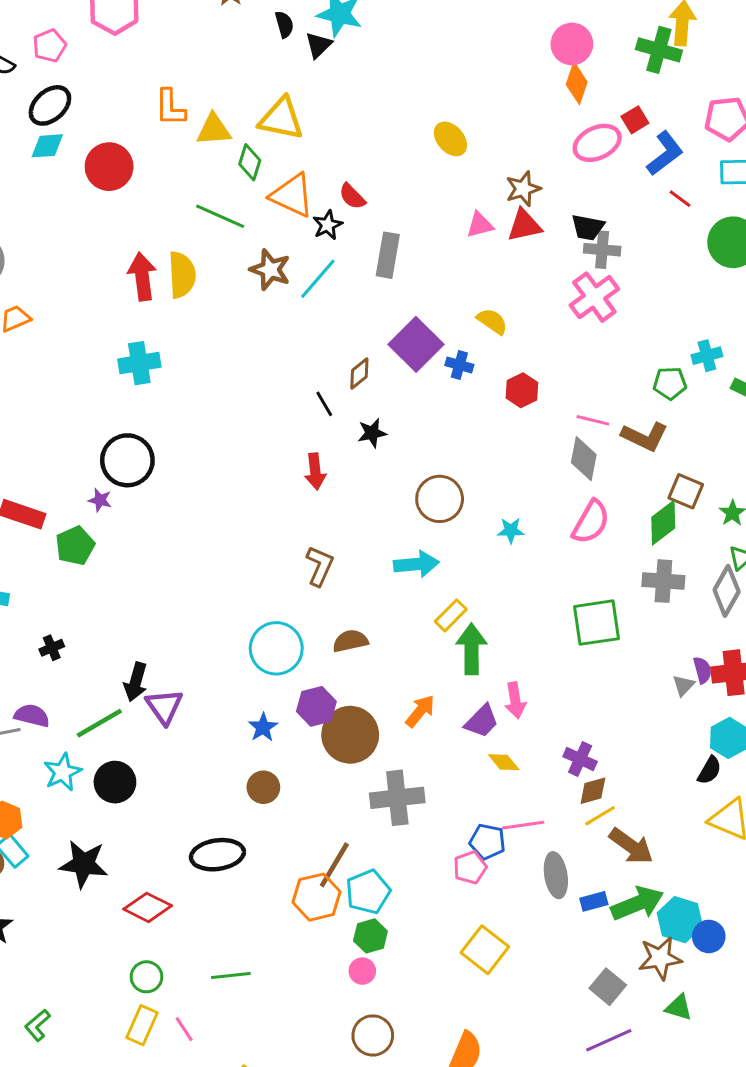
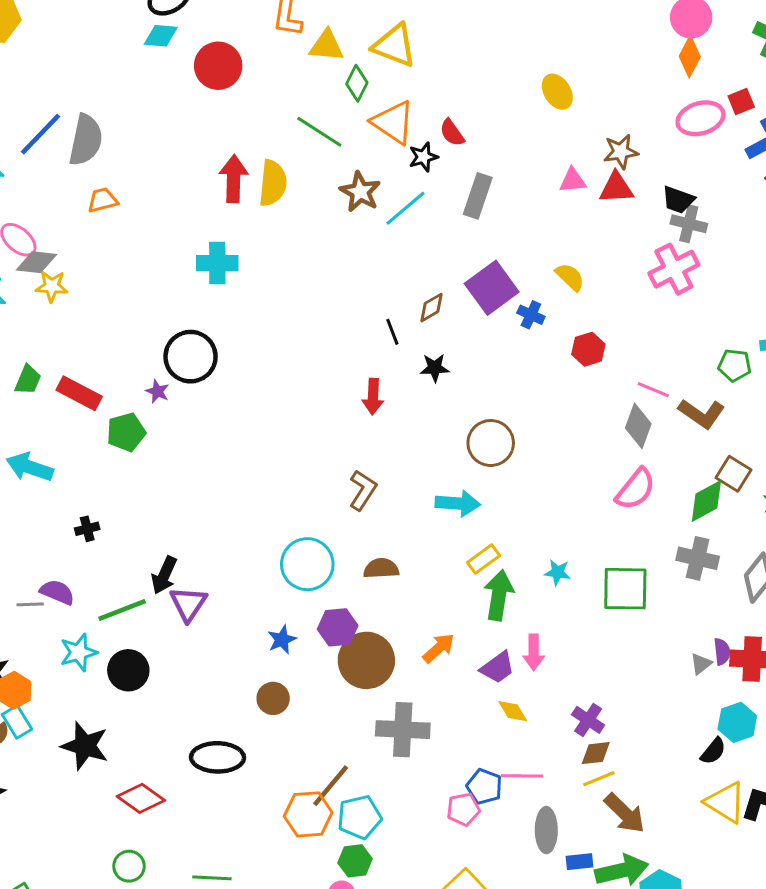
cyan star: (511, 530) -> (557, 572), moved

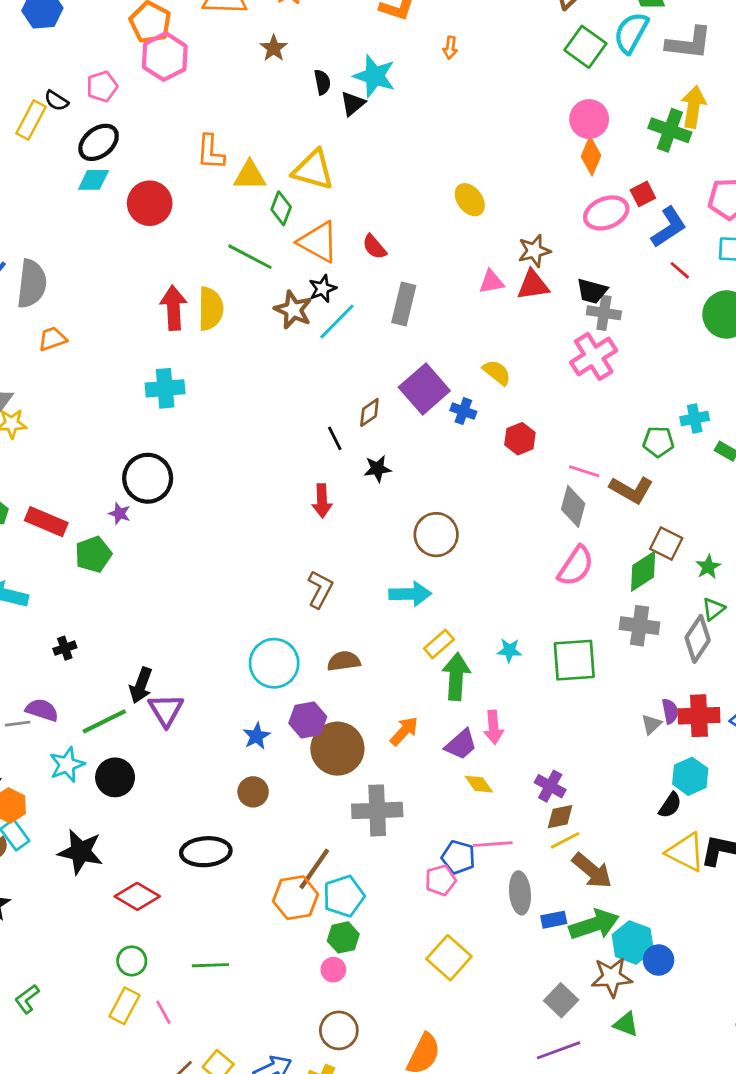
black star: (423, 157) -> (323, 289), moved

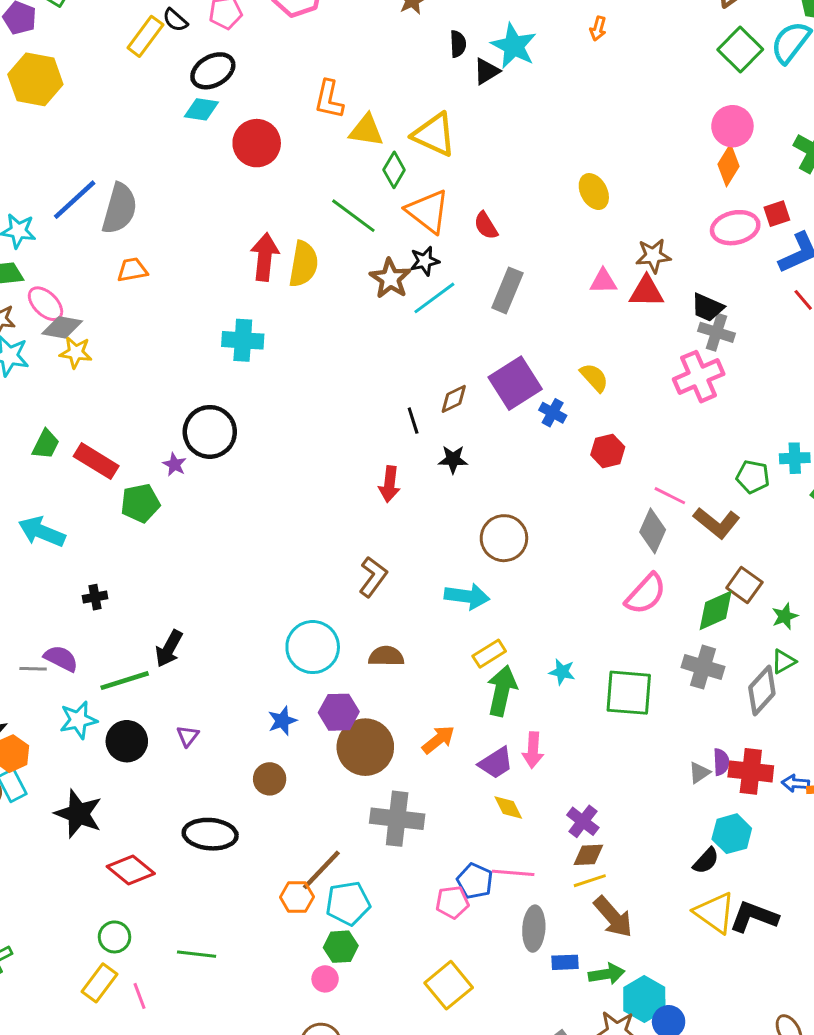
purple triangle: (166, 710) -> (188, 736), moved, size x0.6
orange hexagon: (295, 898) -> (297, 897), size x0.7
green arrow: (594, 925) -> (607, 974), size x0.7

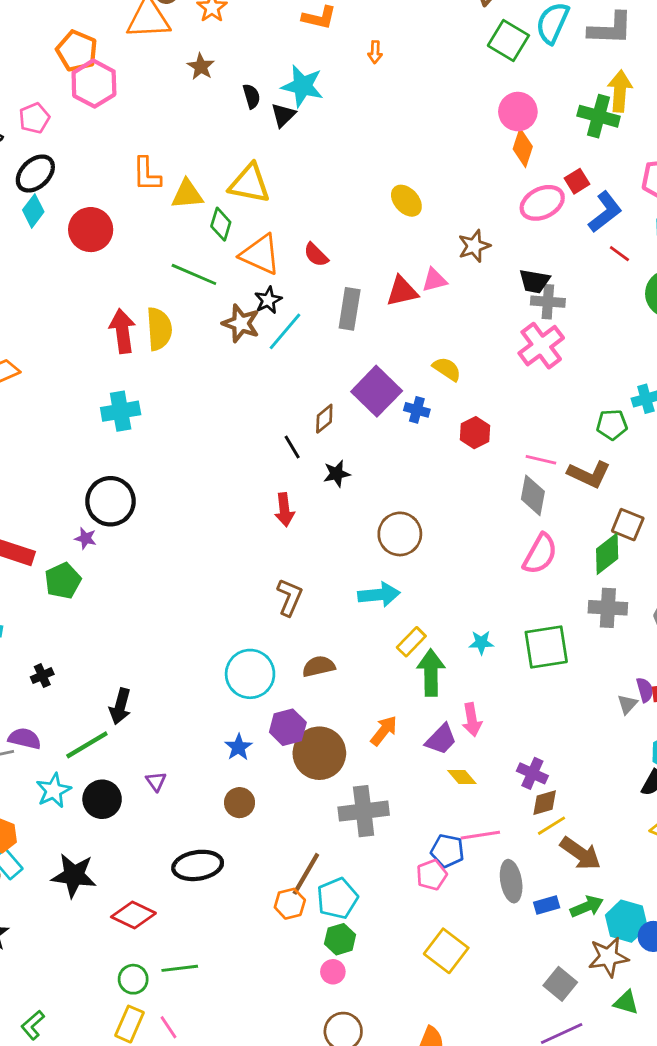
cyan diamond: (201, 109) -> (33, 211), turned -48
red triangle: (646, 292) -> (402, 291), moved
green line: (197, 954) -> (180, 968), moved

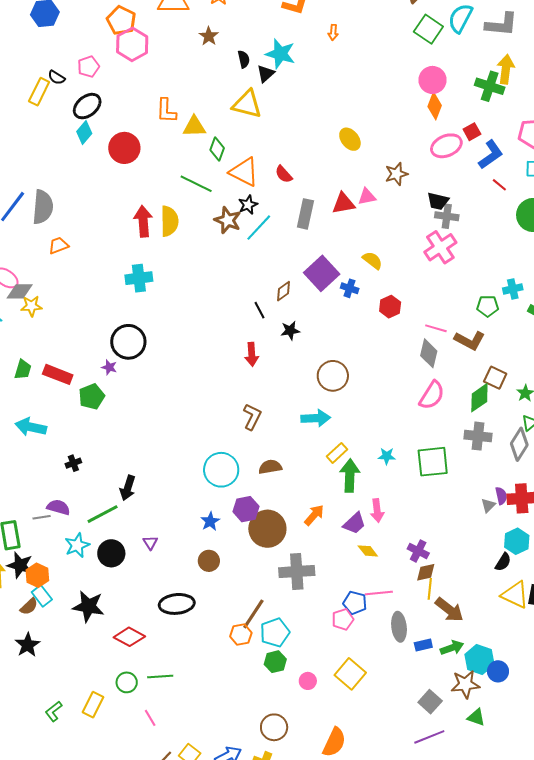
yellow triangle: (249, 184) -> (247, 104), moved
yellow line: (551, 826) -> (430, 589), turned -55
pink circle: (333, 972) -> (308, 681), moved
yellow rectangle: (129, 1024) -> (93, 705), moved

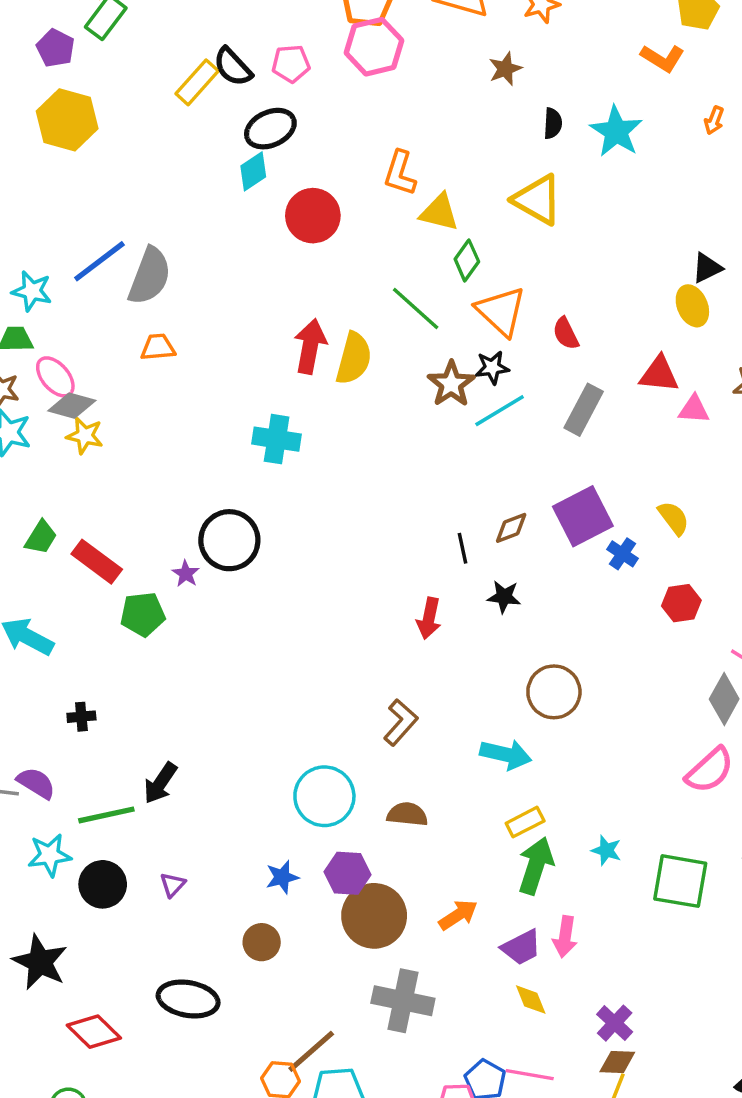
black triangle: (266, 74) -> (707, 268), moved
black semicircle: (57, 77) -> (233, 67), size x1.4
red triangle: (343, 203) -> (659, 374), moved

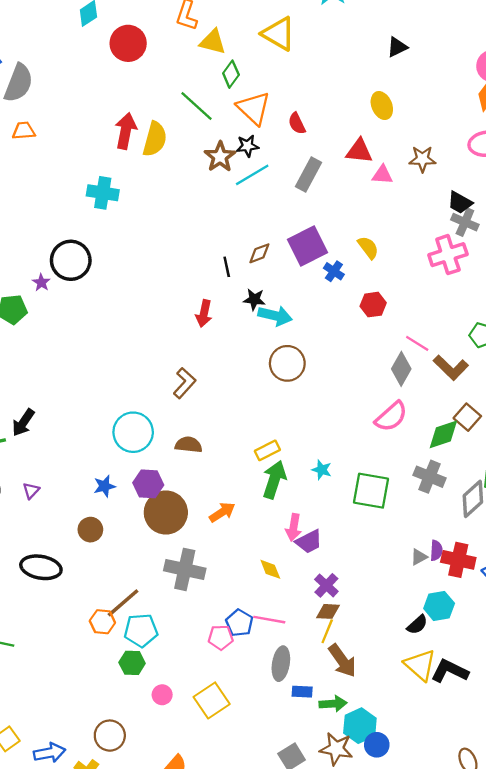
black triangle: (707, 268) -> (397, 47), moved
cyan arrow: (506, 754) -> (275, 316), moved
purple trapezoid: (521, 947) -> (309, 542), moved

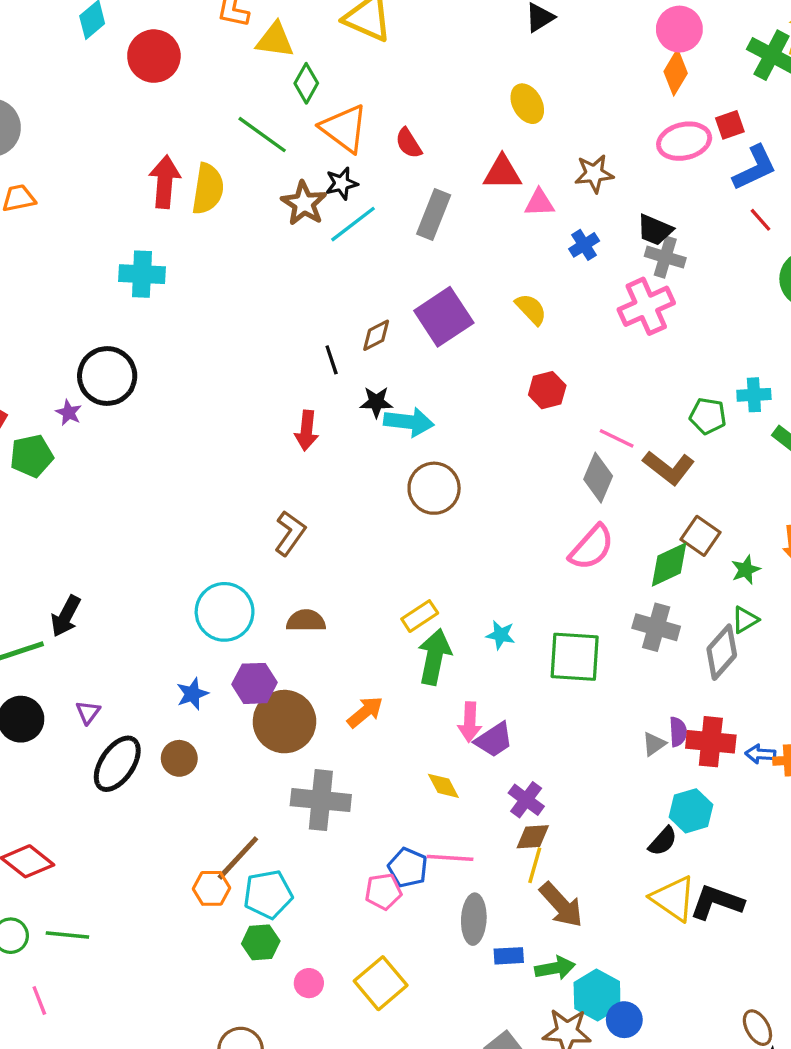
blue cross: (334, 271) -> (584, 245), moved, turned 30
black ellipse: (41, 567) -> (117, 764), moved, turned -60

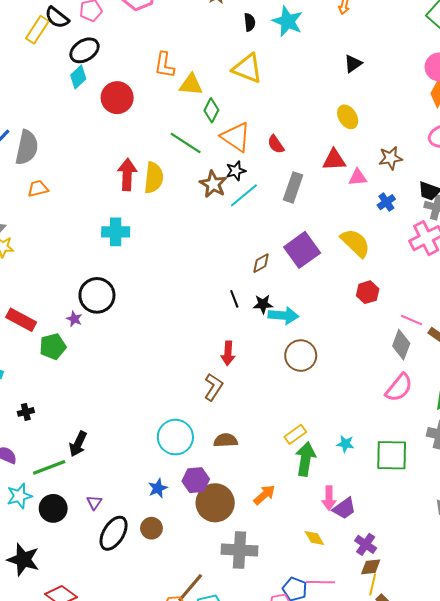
yellow semicircle: (531, 309) -> (355, 243), size x1.5
black line: (332, 360) -> (234, 299), moved
red arrow: (307, 430) -> (228, 353), moved

